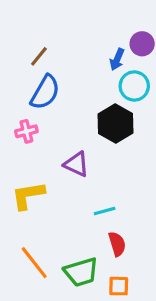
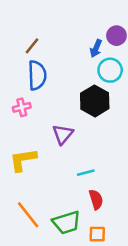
blue semicircle: (45, 92) -> (37, 75), turned -32
purple triangle: (76, 164) -> (63, 134), turned 45

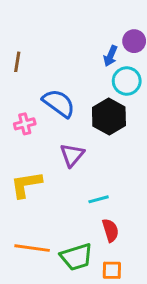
brown line: (32, 46) -> (17, 62), moved, turned -30
blue semicircle: (37, 75) -> (59, 103), moved, turned -52
orange line: (28, 215) -> (32, 248), turned -44

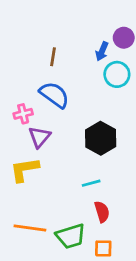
brown line: (17, 62) -> (53, 57), moved
black hexagon: (109, 116) -> (101, 138), moved
purple triangle: (72, 155) -> (39, 137), moved

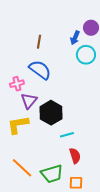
black hexagon: (101, 138) -> (51, 113), moved
orange line: (30, 228) -> (22, 168), turned 35

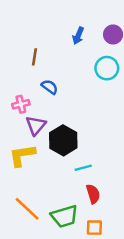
blue arrow: (75, 38) -> (78, 36), moved
brown line: (39, 42) -> (35, 57), moved
blue semicircle: (40, 70) -> (50, 87), size x0.6

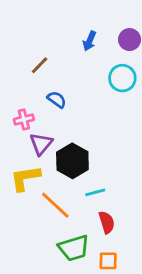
brown line: (35, 57) -> (40, 65), turned 35
orange line: (27, 209) -> (55, 205), moved

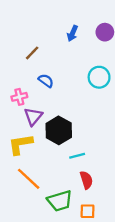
cyan circle: (122, 78) -> (99, 77), moved
orange line: (55, 205) -> (29, 179), moved

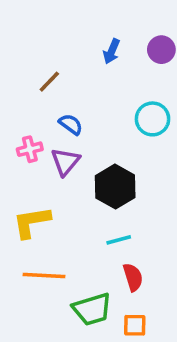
purple triangle: (33, 116) -> (65, 162), moved
black hexagon: (59, 130) -> (115, 187), moved
orange line: (29, 179) -> (44, 275), turned -40

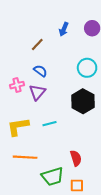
brown line: (49, 82) -> (37, 44), moved
black hexagon: (115, 187) -> (83, 101), moved
cyan line: (119, 240) -> (49, 124), moved

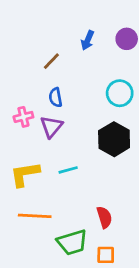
blue semicircle: (40, 71) -> (56, 97), turned -136

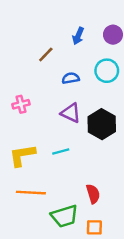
cyan circle: (120, 93) -> (107, 71), moved
blue semicircle: (56, 97) -> (71, 78), moved, turned 91
purple triangle: (51, 127) -> (71, 113), moved, turned -45

